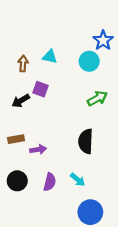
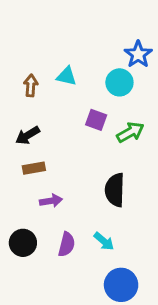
purple square: (40, 89) -> (96, 120), moved
brown rectangle: (16, 139) -> (34, 168), moved

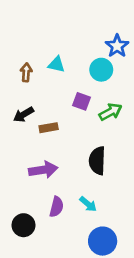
brown rectangle: (34, 168) -> (49, 128), moved
purple arrow: (51, 201) -> (43, 170), size x1.5
black circle: (23, 243) -> (24, 225), moved

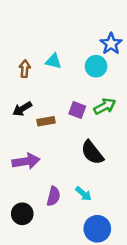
purple square: (81, 101) -> (77, 110), moved
black semicircle: (97, 161) -> (92, 153), turned -40
purple arrow: (43, 170) -> (26, 161), moved

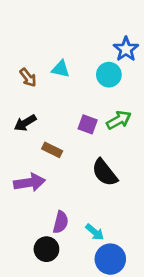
brown arrow: (25, 69) -> (28, 78), turned 138
brown rectangle: (46, 121) -> (52, 150), moved, turned 36
cyan arrow: (84, 194) -> (95, 232), moved
black circle: (22, 214) -> (46, 249), moved

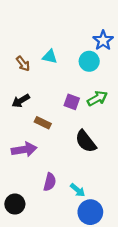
black circle: (46, 249) -> (15, 204), moved

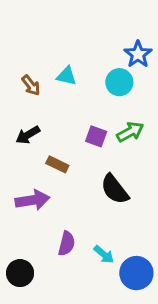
blue circle: (90, 212) -> (136, 273), moved

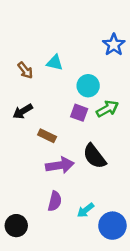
cyan circle: (119, 82) -> (88, 86), moved
purple arrow: (32, 200) -> (60, 165), moved
cyan arrow: (104, 254) -> (86, 210), turned 102

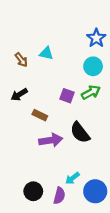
cyan circle: (88, 86) -> (93, 66), moved
purple semicircle: (55, 201) -> (59, 196), moved
black circle: (16, 226) -> (33, 191), moved

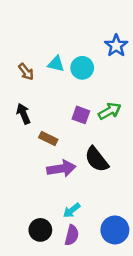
cyan circle: (93, 66) -> (82, 68), moved
black arrow: (19, 95) -> (23, 114), turned 98
cyan arrow: (72, 178) -> (72, 210), moved

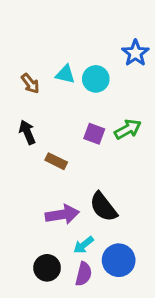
black semicircle: (97, 159) -> (103, 207), moved
purple arrow: (61, 169) -> (62, 215), moved
blue circle: (115, 230) -> (119, 260), moved

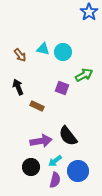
blue star: (135, 53) -> (89, 12), moved
green arrow: (128, 129) -> (84, 75), moved
black circle: (47, 268) -> (31, 167), moved

